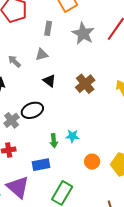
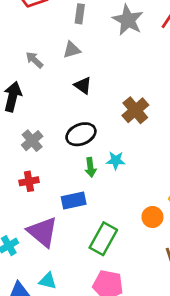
brown cross: (85, 84) -> (135, 110), moved
black ellipse: (32, 110) -> (81, 134), moved
orange circle: (92, 162) -> (152, 217), moved

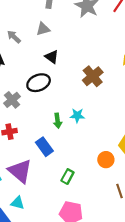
black ellipse: (81, 134) -> (39, 83), moved
blue rectangle: (74, 201) -> (44, 147), turned 66
green rectangle: (103, 239) -> (67, 177), size x0.6
cyan triangle: (48, 281) -> (18, 203), moved

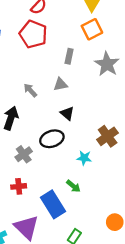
cyan star: (77, 115) -> (84, 158), moved
green arrow: (58, 121) -> (73, 186), moved, turned -48
blue rectangle: (44, 147) -> (53, 204), size x1.4

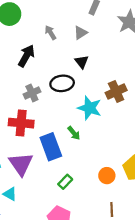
gray triangle: (60, 84) -> (81, 33), turned -32
cyan star: (84, 158) -> (90, 108), size x1.6
red cross: (19, 186) -> (21, 123), size x1.6

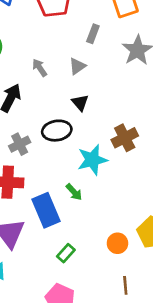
cyan star: (90, 108) -> (92, 160), turned -30

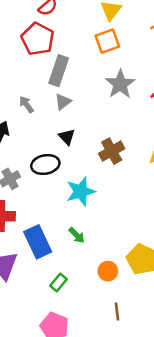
gray rectangle: (93, 34) -> (59, 71), moved, size x1.6
brown cross: (125, 138) -> (112, 151), moved
green arrow: (74, 192) -> (77, 235), moved

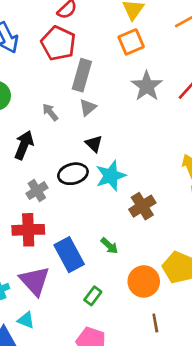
brown cross: (112, 151) -> (142, 206), moved
cyan star: (81, 191) -> (111, 176), moved
orange circle: (108, 271) -> (144, 281), size x1.5

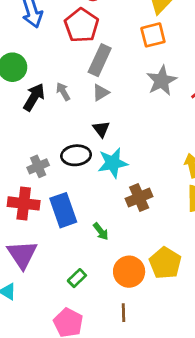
black arrow: (24, 145) -> (34, 97), moved
blue rectangle: (69, 255) -> (63, 210), moved
brown line: (155, 323) -> (123, 313), moved

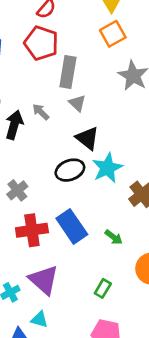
gray triangle: (101, 93) -> (77, 103), turned -30
black triangle: (101, 129) -> (87, 138), size x1.4
gray cross: (38, 166) -> (17, 190), moved

